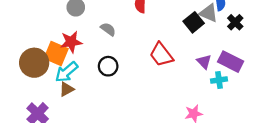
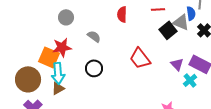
brown circle: (34, 63) -> (28, 79), moved
cyan arrow: (67, 72) -> (58, 73), turned -55
cyan cross: (219, 80) -> (190, 80), turned -32

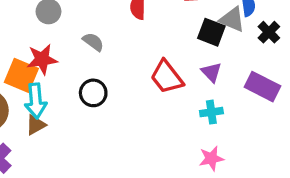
black square: (168, 30) -> (211, 32), turned -30
purple triangle: (177, 64) -> (211, 72), moved
cyan cross: (190, 80) -> (211, 112), moved, turned 32

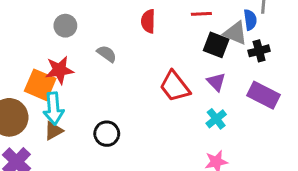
black cross: (269, 32) -> (259, 51), moved, turned 30
black circle: (93, 93) -> (107, 134), moved
cyan cross: (211, 112) -> (216, 119), turned -30

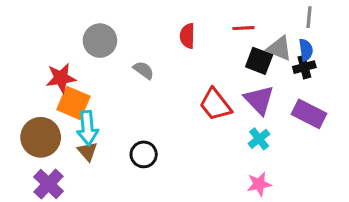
blue semicircle: (250, 20) -> (306, 50), moved
gray circle: (65, 26) -> (100, 41), size x1.4
red star: (59, 70) -> (61, 78), moved
purple triangle: (216, 82) -> (259, 100), size x1.5
brown triangle: (54, 131) -> (87, 151), turned -42

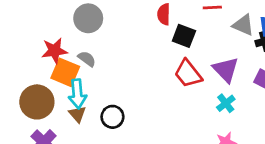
black square: (259, 61) -> (184, 36), moved
gray semicircle: (144, 70) -> (87, 59), moved
black circle: (144, 154) -> (112, 117), moved

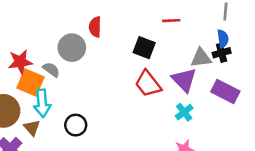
red semicircle: (164, 14) -> (95, 27), moved
gray circle: (88, 18) -> (72, 48), moved
gray triangle: (243, 25) -> (201, 58), moved, turned -30
brown triangle: (77, 114) -> (32, 128), moved

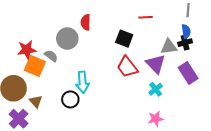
purple rectangle: (225, 92) -> (188, 73), turned 30
cyan arrow: (42, 103) -> (83, 82), moved

